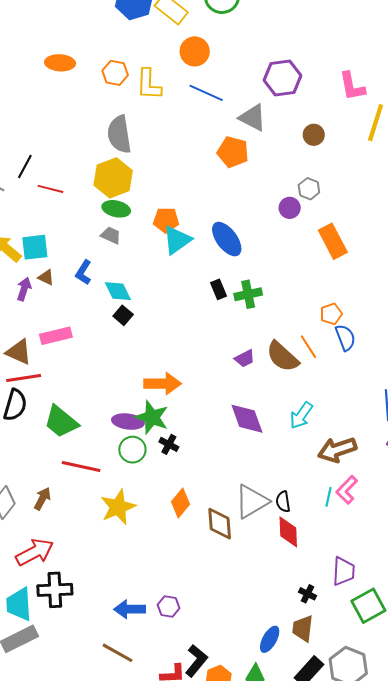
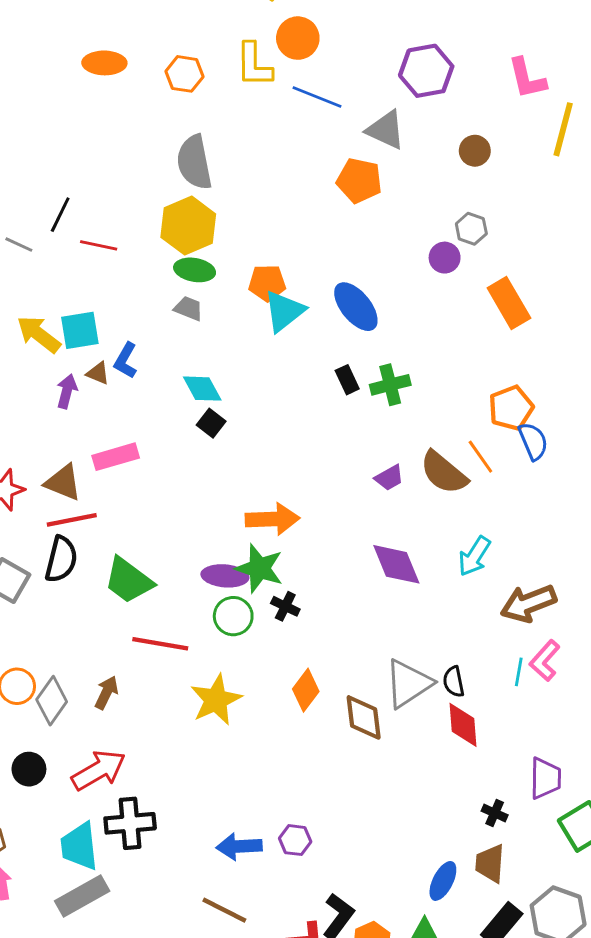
yellow L-shape: (149, 84) -> (254, 65), moved
blue L-shape: (83, 272) -> (126, 361), moved
orange pentagon: (331, 314) -> (511, 408), size x1.4

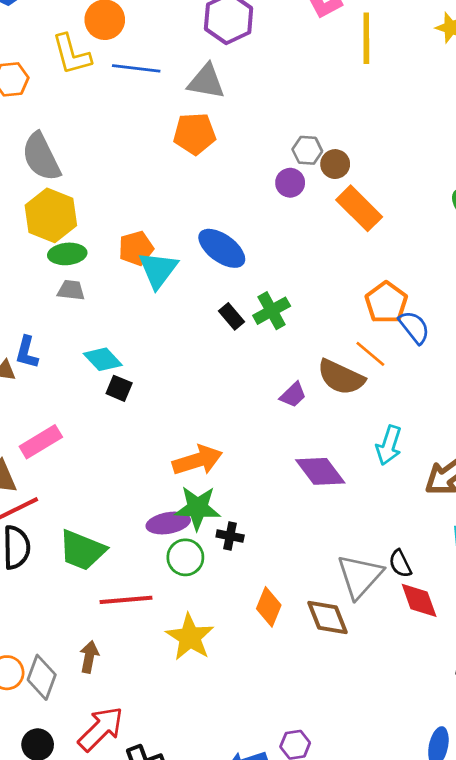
brown circle: (475, 151) -> (335, 164), moved

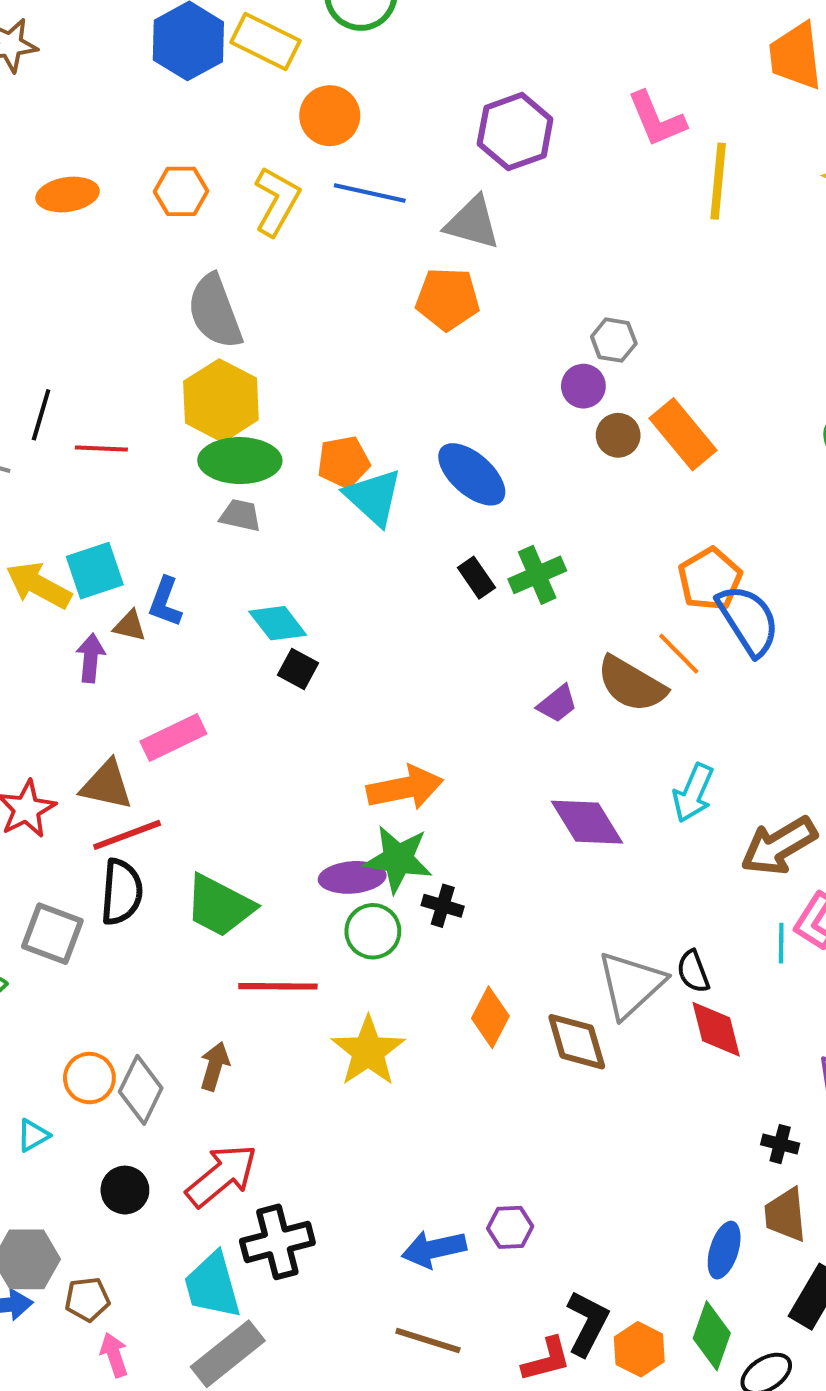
yellow L-shape: (72, 54) -> (277, 201), moved, turned -141
brown circle: (335, 164) -> (618, 435), moved
green ellipse: (67, 254) -> (240, 461), size x1.4
cyan triangle: (158, 270) -> (373, 497), turned -30
blue semicircle: (414, 327) -> (748, 620), size x1.4

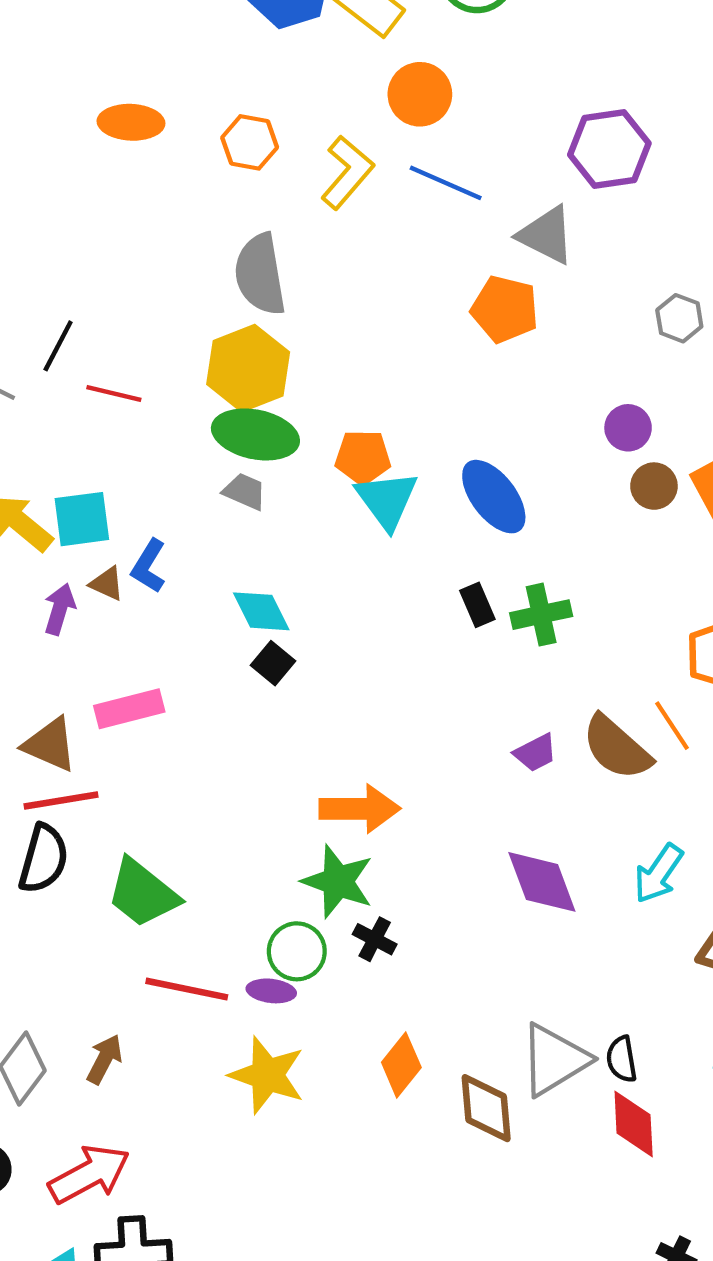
gray hexagon: (614, 340) -> (679, 318), moved
purple ellipse: (352, 877) -> (271, 991), moved, size x0.7
yellow star: (368, 1051) -> (267, 1075), turned -30

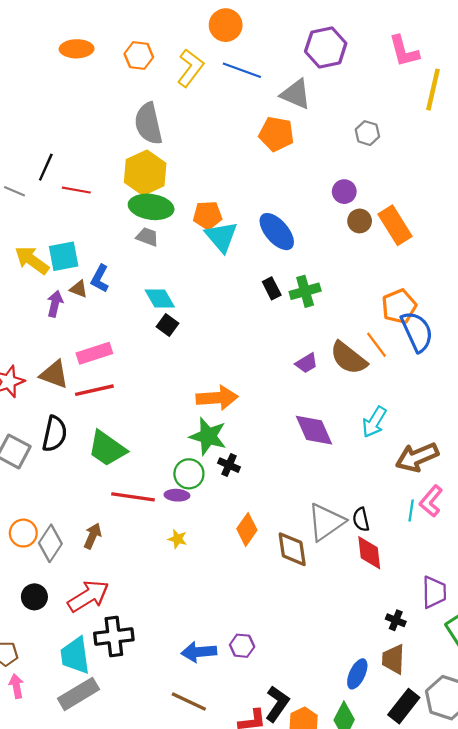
red line: (61, 801) -> (94, 390), moved
yellow star: (267, 1075) -> (178, 539), size x0.5

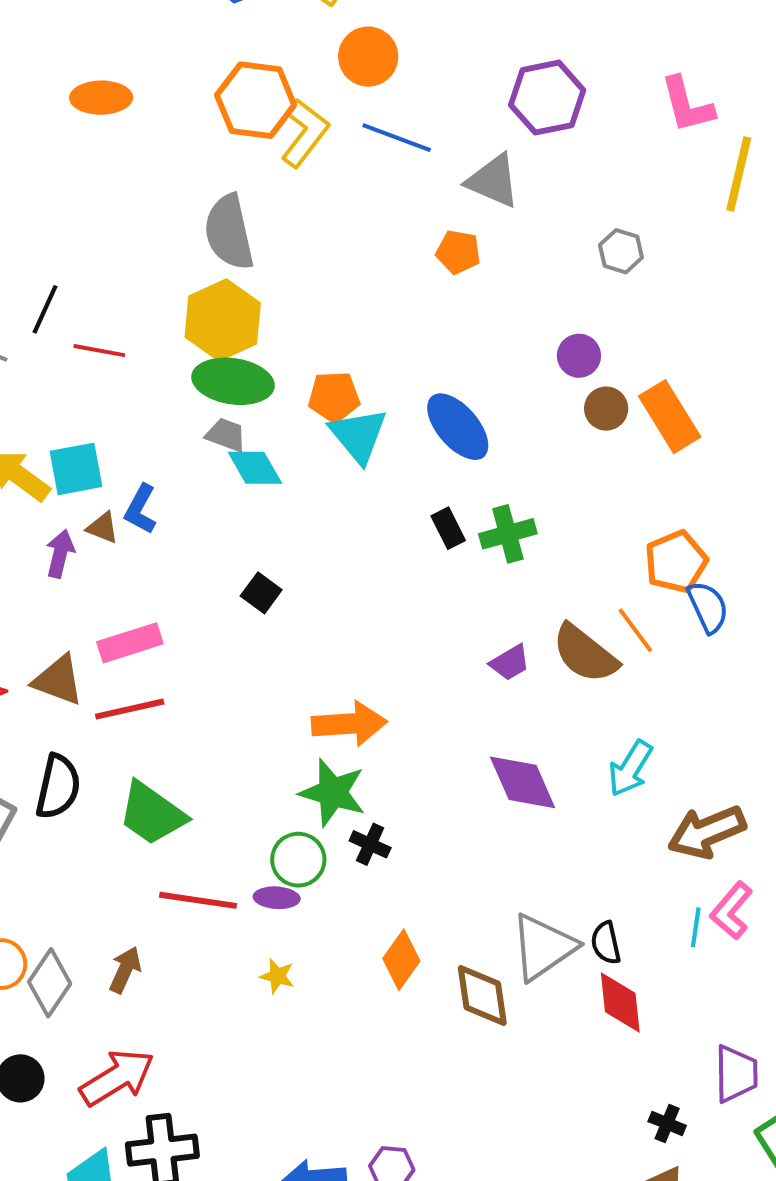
orange hexagon: (139, 55) -> (256, 100), moved, size x1.5
orange pentagon: (276, 134) -> (458, 252), size x0.7
cyan diamond: (160, 298) -> (255, 468), moved
blue semicircle: (417, 332) -> (708, 607), size x0.7

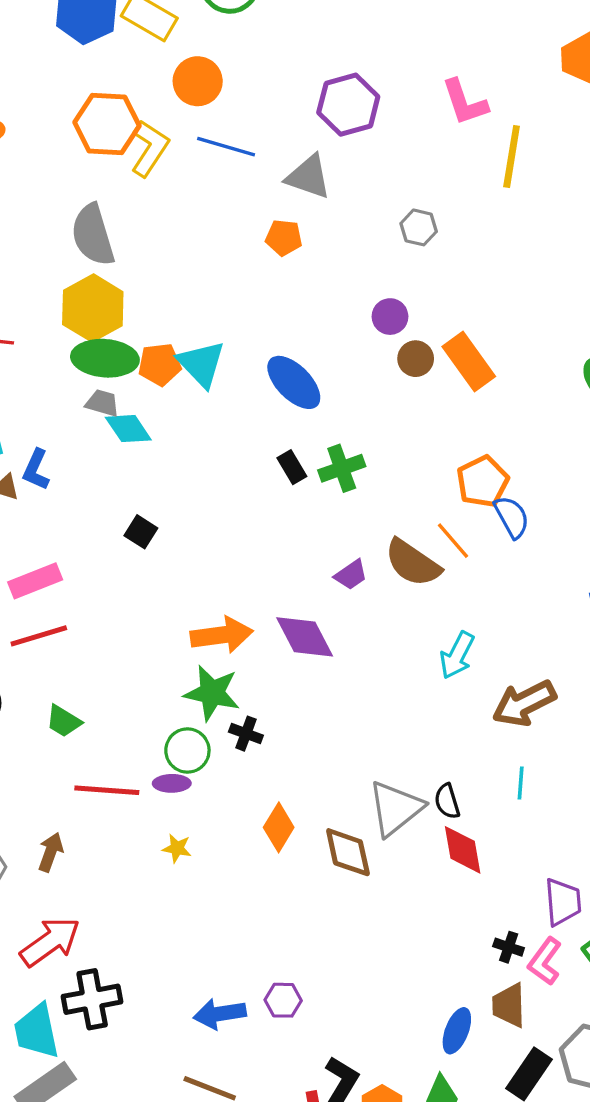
orange pentagon: (334, 397) -> (160, 364), moved
cyan triangle: (358, 435) -> (201, 364), moved
purple diamond: (523, 782) -> (305, 637), moved
green trapezoid: (152, 814) -> (64, 721), size x0.6
pink L-shape: (731, 911) -> (545, 961), moved

